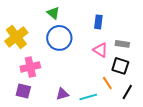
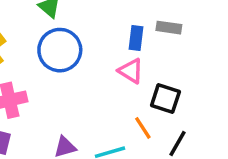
blue rectangle: (98, 22) -> (136, 38), moved
gray rectangle: (122, 44) -> (169, 28), moved

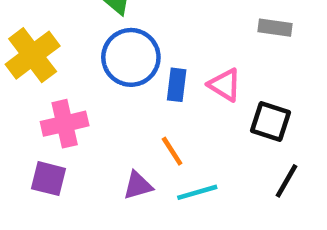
blue rectangle: (136, 38) -> (177, 85), moved
orange line: (143, 128) -> (172, 151), moved

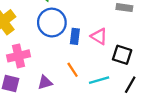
purple triangle: (138, 185) -> (45, 82), moved
cyan line: (197, 192) -> (99, 80), moved

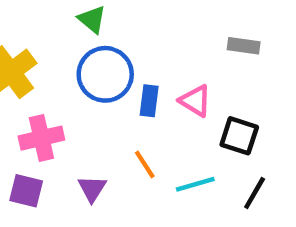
purple triangle: (45, 82) -> (92, 189), turned -42

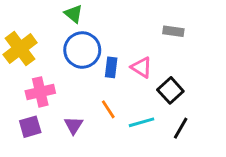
black square: (239, 136) -> (170, 90), turned 30
purple square: (26, 191) -> (30, 127), turned -30

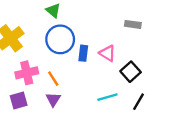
orange line: (108, 109) -> (53, 79), moved

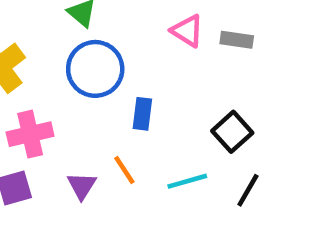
blue rectangle: (83, 53) -> (142, 114), moved
pink triangle: (107, 53) -> (187, 31), moved
orange line: (53, 79) -> (124, 170), moved

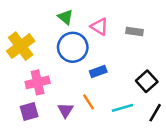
pink triangle: (187, 31) -> (99, 27), moved
gray rectangle: (237, 40) -> (135, 32), moved
blue rectangle: (142, 114) -> (98, 72), turned 63

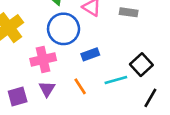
pink cross: (38, 82) -> (43, 60), moved
cyan line: (122, 108) -> (116, 80), moved
purple triangle: (65, 110) -> (47, 89), moved

